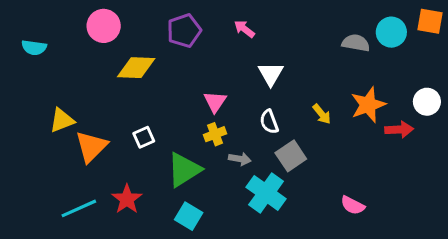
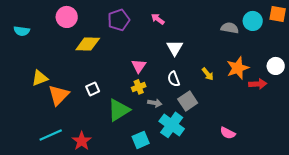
red star: (127, 199) -> (82, 141), moved
cyan square: (189, 216) -> (141, 140), moved, turned 36

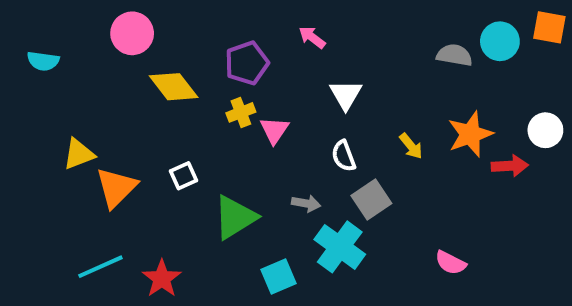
purple pentagon: (119, 20) -> (247, 63), moved
yellow diamond: (88, 44) -> (174, 87), turned 50
yellow cross: (139, 87) -> (241, 112), moved

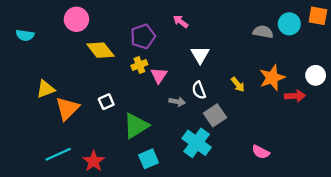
gray arrow: (306, 203) -> (177, 102), moved
cyan square: (278, 277) -> (149, 159), moved

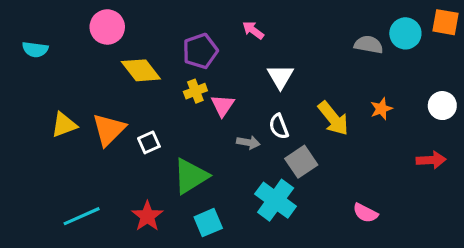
orange star: (272, 78) -> (381, 109), size x0.6
yellow arrow: (238, 84) -> (333, 118), size x1.6
red arrow: (295, 96) -> (431, 160), moved
orange triangle: (67, 109) -> (109, 130), moved
red star: (94, 161) -> (147, 216), moved

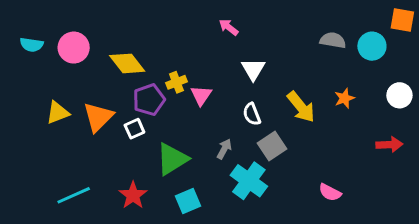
pink circle: (107, 27) -> (74, 48), moved
cyan circle: (405, 33) -> (372, 46), moved
purple pentagon: (200, 51) -> (149, 100), moved
gray arrow: (248, 142) -> (224, 149), moved, turned -72

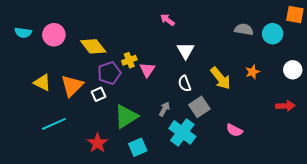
yellow triangle: (58, 113) -> (42, 83), turned 48
pink semicircle: (330, 192) -> (234, 130), moved
cyan line: (74, 195) -> (54, 124), moved

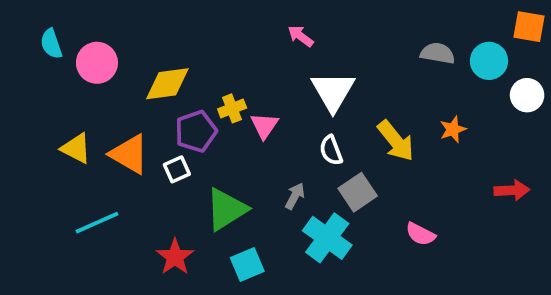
cyan semicircle: (23, 33) -> (51, 44), moved, turned 63
yellow diamond: (93, 46) -> (167, 84), turned -60
white triangle: (186, 51) -> (333, 91), size x1.4
white circle: (293, 70) -> (527, 95), moved
orange triangle: (72, 86) -> (129, 154), turned -45

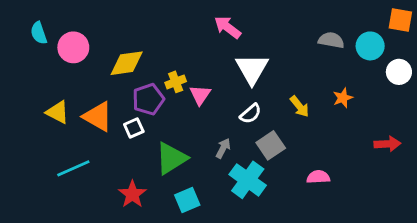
pink arrow: (301, 36) -> (227, 27), size x1.4
yellow arrow: (396, 141) -> (300, 106), size x0.7
white semicircle: (331, 150) -> (251, 114), turned -110
pink semicircle: (420, 234) -> (318, 177), turned 150

